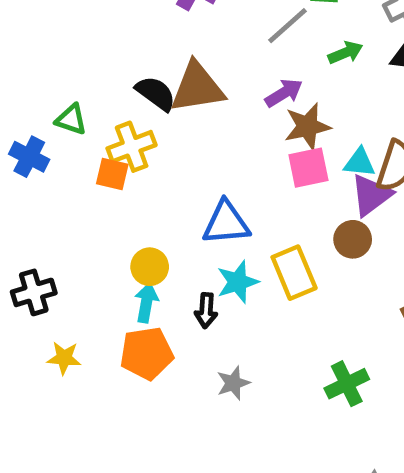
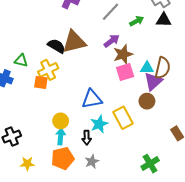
gray star: (233, 383) -> (92, 161), moved

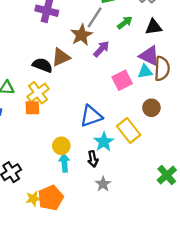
black triangle: (164, 20) -> (154, 27), moved
brown triangle: (74, 42) -> (61, 57), size x0.7
brown star: (123, 54) -> (81, 35), moved
purple triangle: (153, 81) -> (149, 56), moved, turned -42
orange pentagon: (63, 158) -> (51, 198), moved

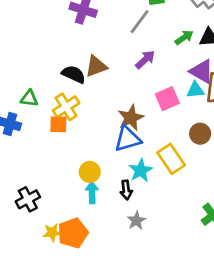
green arrow: (125, 23) -> (184, 37), moved
brown star: (81, 35) -> (131, 118), moved

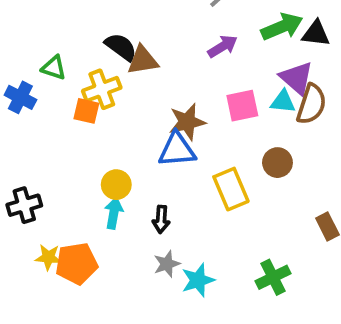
green arrow: (184, 37) -> (282, 27), size x1.5
brown triangle: (96, 66) -> (143, 60), moved
cyan star: (141, 171) -> (198, 280), moved

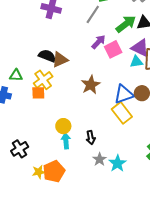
pink square: (242, 106) -> (113, 49), moved
blue triangle: (177, 150) -> (124, 94), moved

